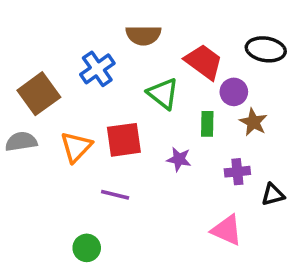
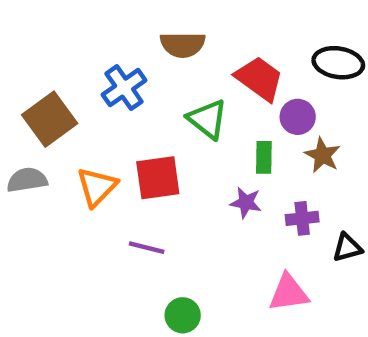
purple star: (179, 159) -> (246, 203), moved
pink triangle: (227, 230) -> (289, 293), turned -32
green circle: (87, 248) -> (183, 315), moved

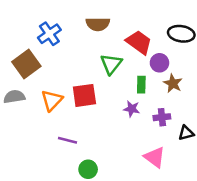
blue cross: (124, 88) -> (49, 34), moved
green triangle: (207, 119) -> (111, 64), turned 30
purple line: (147, 248) -> (68, 140), moved
pink triangle: (289, 293) -> (155, 157), turned 45
green circle: (183, 315) -> (88, 169), moved

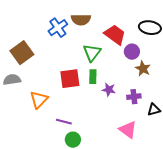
blue cross: (49, 34) -> (58, 28), moved
green rectangle: (141, 85) -> (93, 77), moved
orange triangle: (52, 100) -> (39, 100), moved
purple line: (68, 140) -> (64, 122), moved

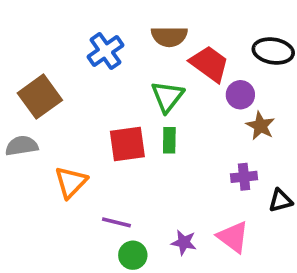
brown semicircle: (81, 20) -> (169, 36), moved
purple star: (109, 90) -> (184, 242), moved

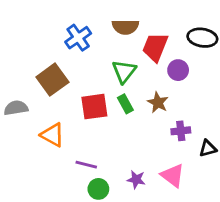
red trapezoid: (209, 64) -> (155, 47), turned -104
brown square: (40, 97) -> (52, 80), moved
brown star: (260, 126) -> (158, 102), moved
green rectangle: (169, 140) -> (125, 104), turned -30
orange triangle: (71, 182) -> (52, 135), turned -45

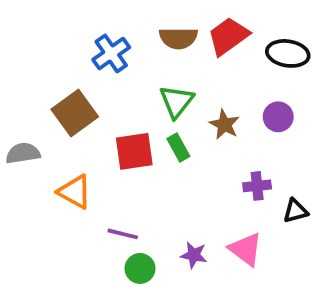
red trapezoid: (155, 47) -> (228, 36), moved, turned 32
purple circle: (178, 70) -> (278, 117), moved
brown star: (158, 102) -> (224, 124), moved

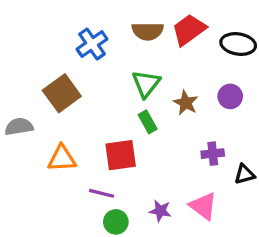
red square: (134, 151) -> (121, 155), moved
orange triangle: (75, 192) -> (62, 158), turned -32

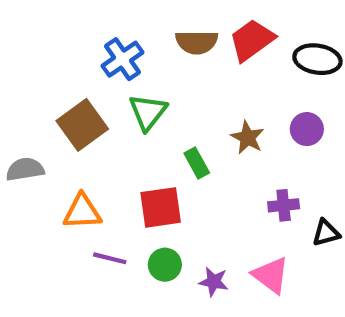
green triangle: (146, 84) -> (148, 112), moved
purple line: (102, 193) -> (110, 258), moved
green circle: (116, 222) -> (165, 265), moved

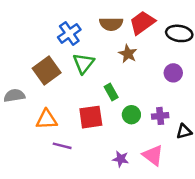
brown star: (248, 138) -> (128, 54), moved
green circle: (165, 265) -> (131, 115), moved

